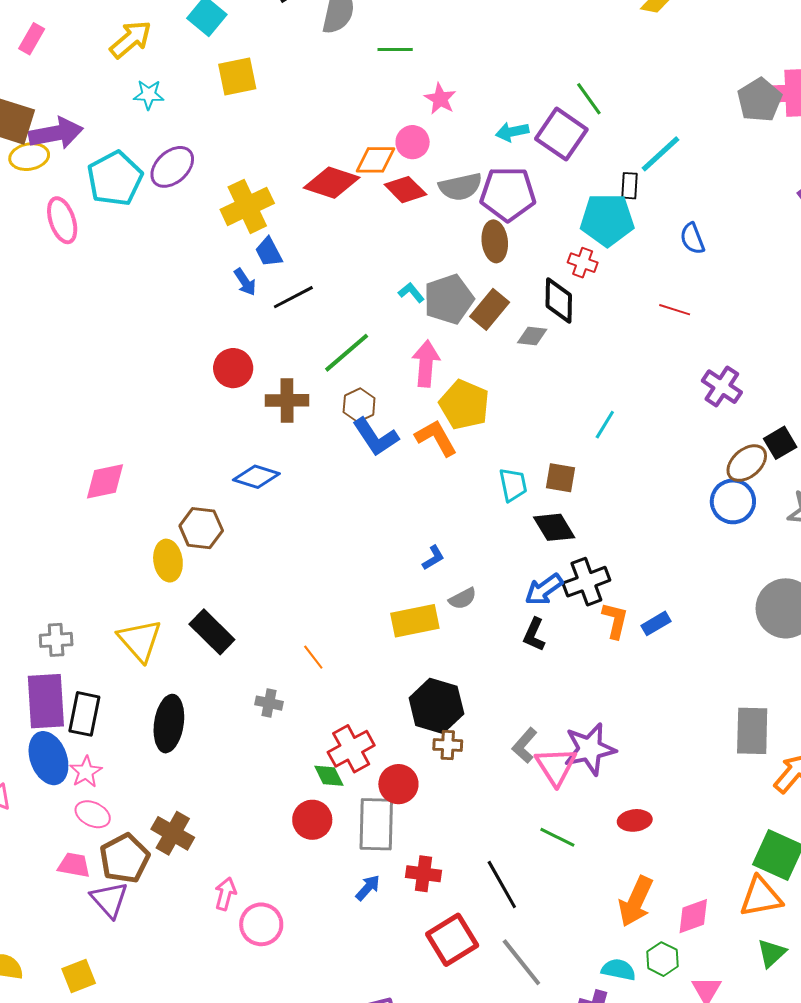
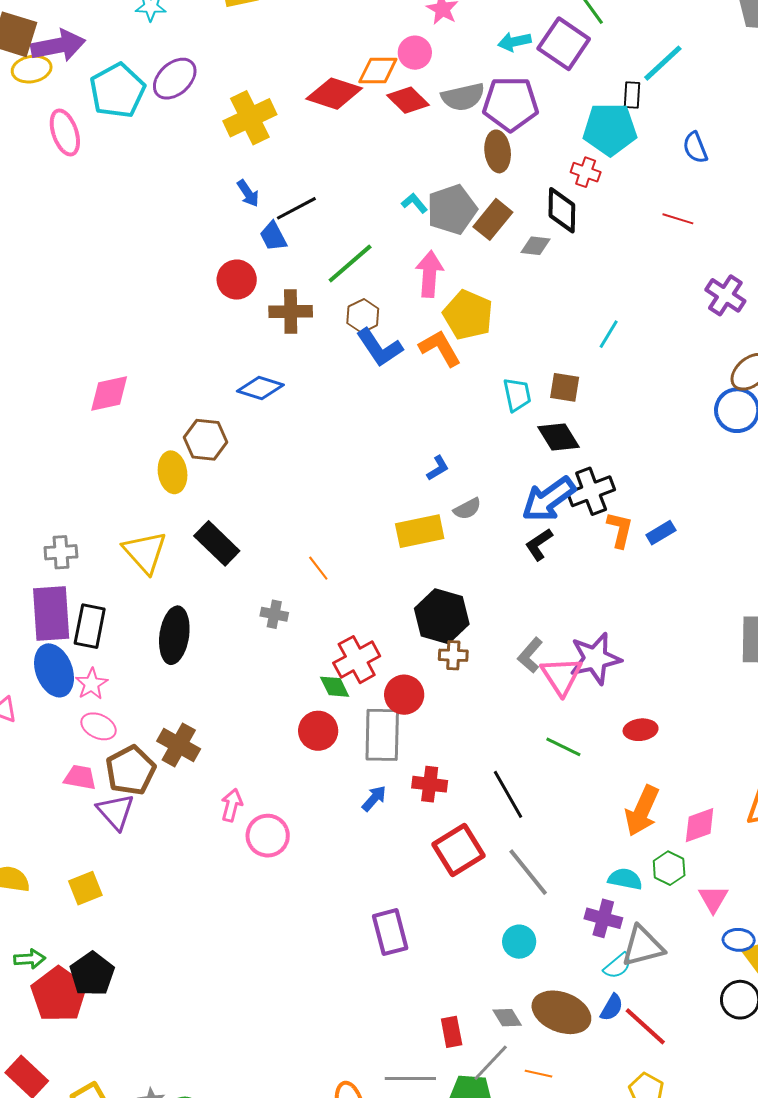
blue trapezoid: (269, 252) -> (273, 236), moved
blue arrow: (544, 589) -> (549, 499), size x1.4
black L-shape: (534, 635) -> (539, 544), turned 32

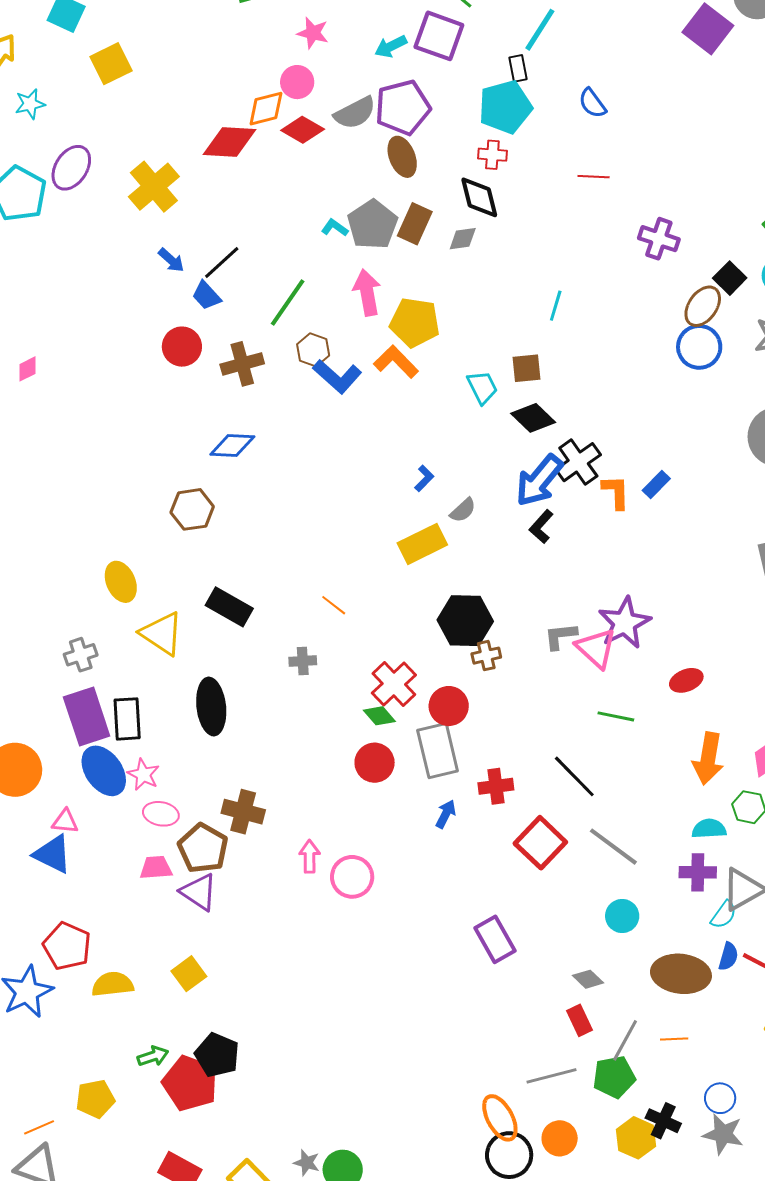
pink diamond: (109, 393) -> (27, 369), moved, size x0.6
yellow ellipse: (173, 472) -> (121, 582), moved
gray L-shape: (530, 655) -> (561, 636), turned 57
gray diamond: (507, 1018) -> (588, 979), moved

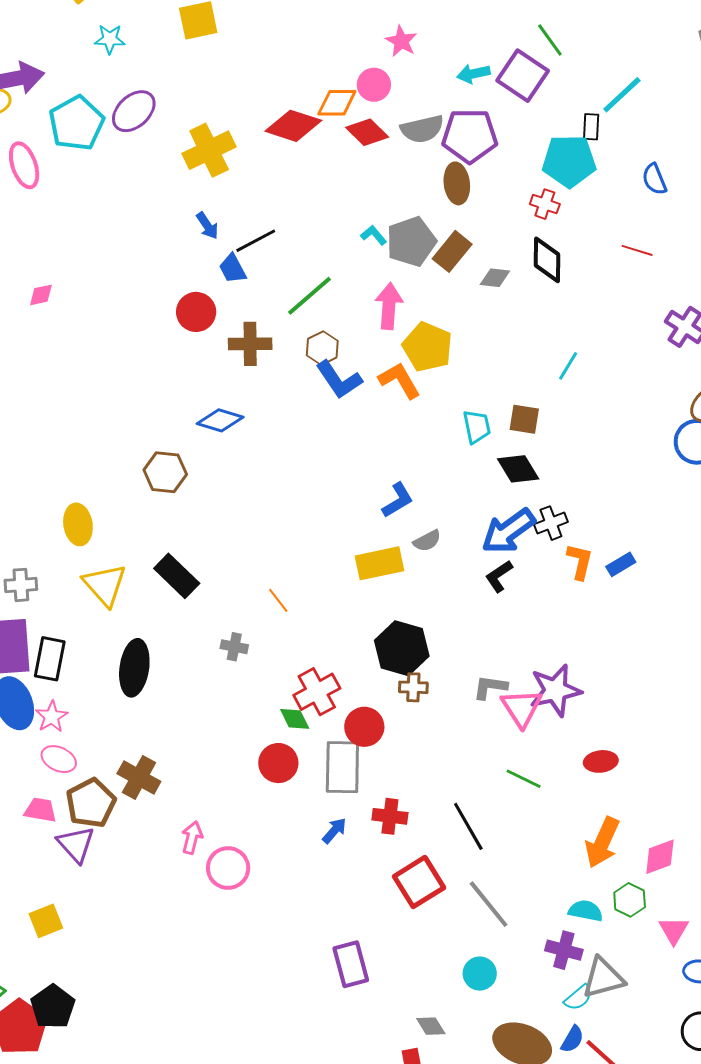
black diamond: (479, 197) -> (547, 260), moved
black cross: (578, 462) -> (551, 523), size x0.7
blue L-shape: (424, 478) -> (398, 500), size x1.4

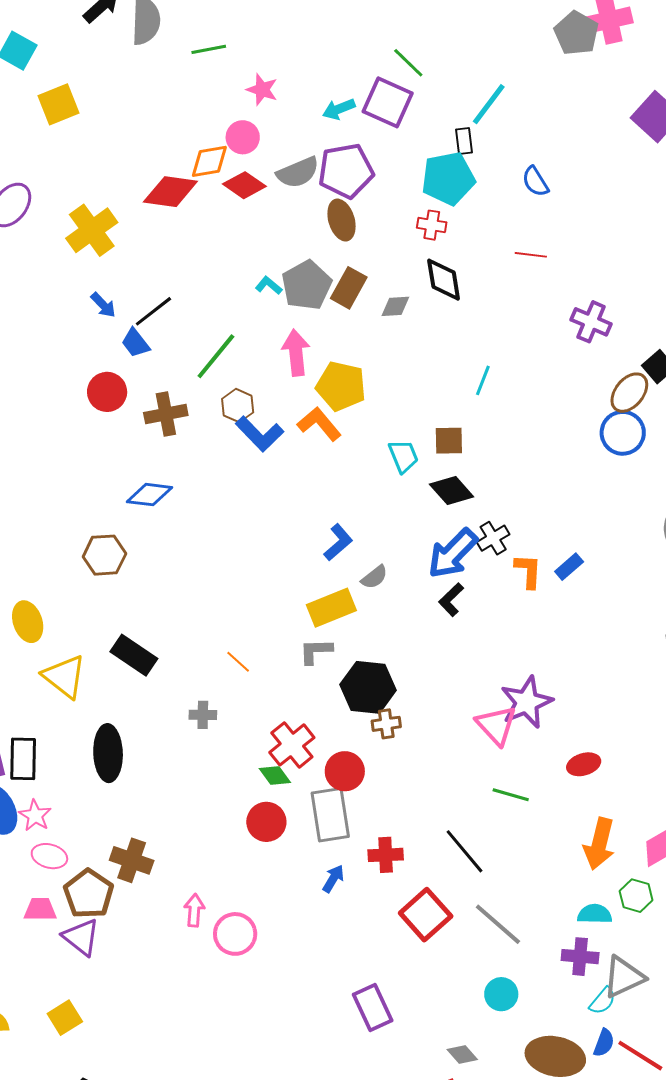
gray L-shape: (490, 687) -> (316, 651), moved

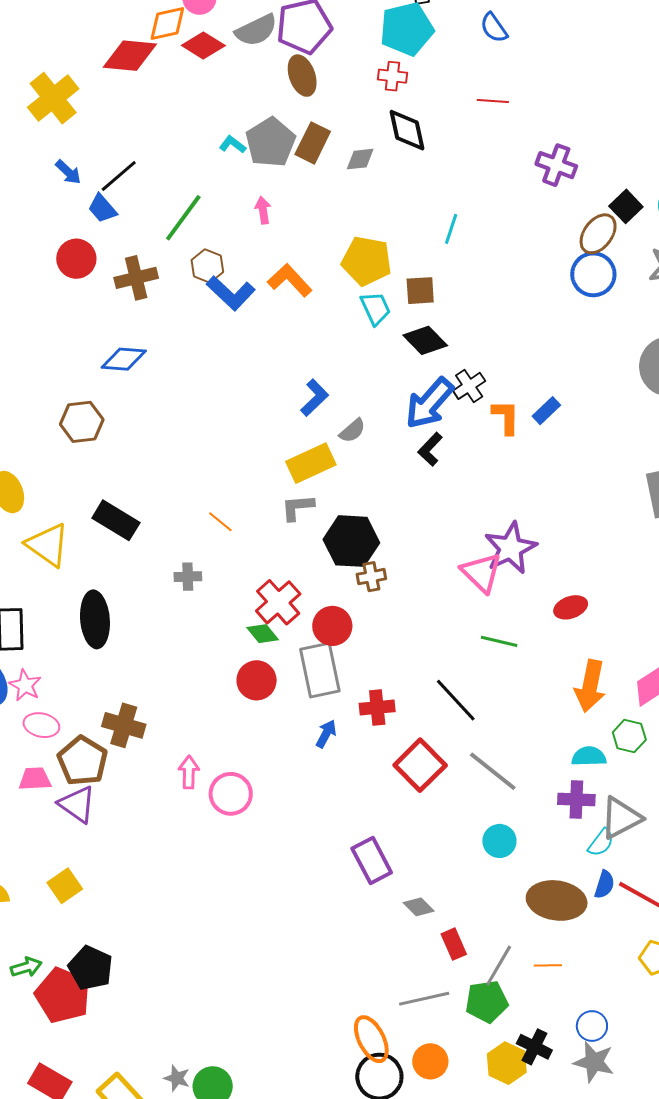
pink arrow: (296, 353) -> (263, 210), size x0.6
yellow pentagon: (341, 386) -> (367, 261), moved
gray diamond: (462, 1054) -> (419, 907), moved

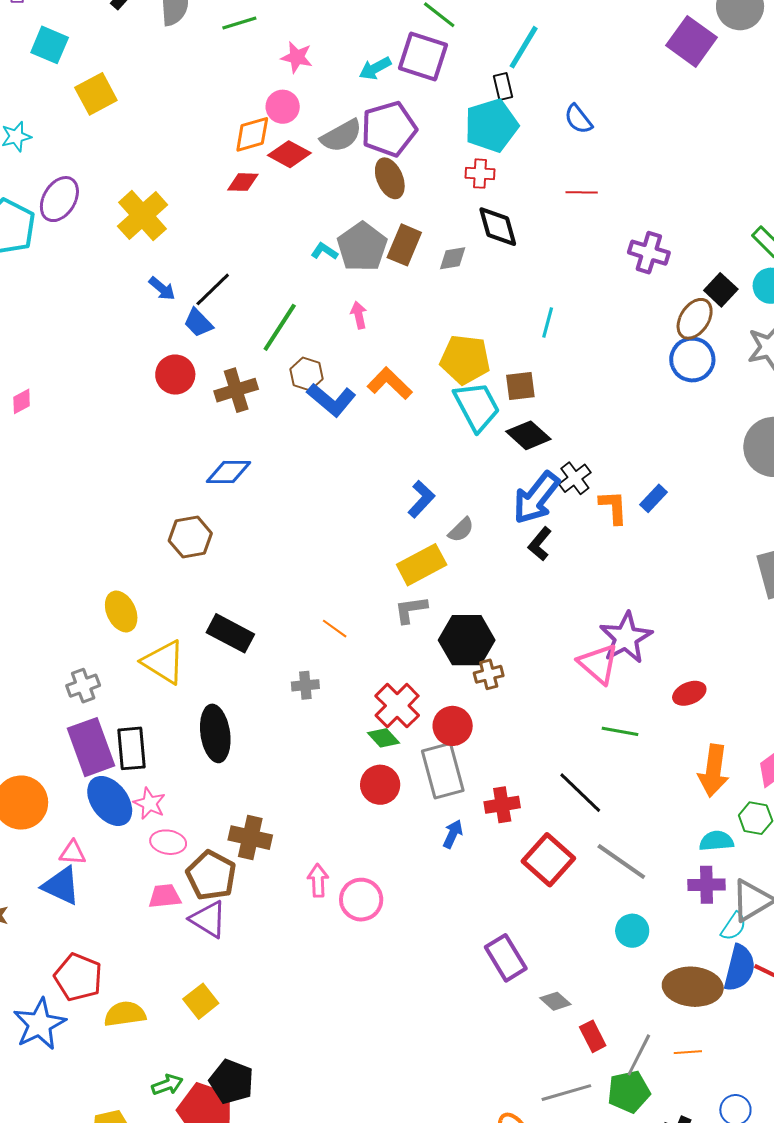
red diamond: (130, 56) -> (243, 182), moved, size x0.6
cyan trapezoid: (375, 308) -> (477, 406), size x1.5
blue semicircle: (604, 885) -> (740, 968), size x1.6

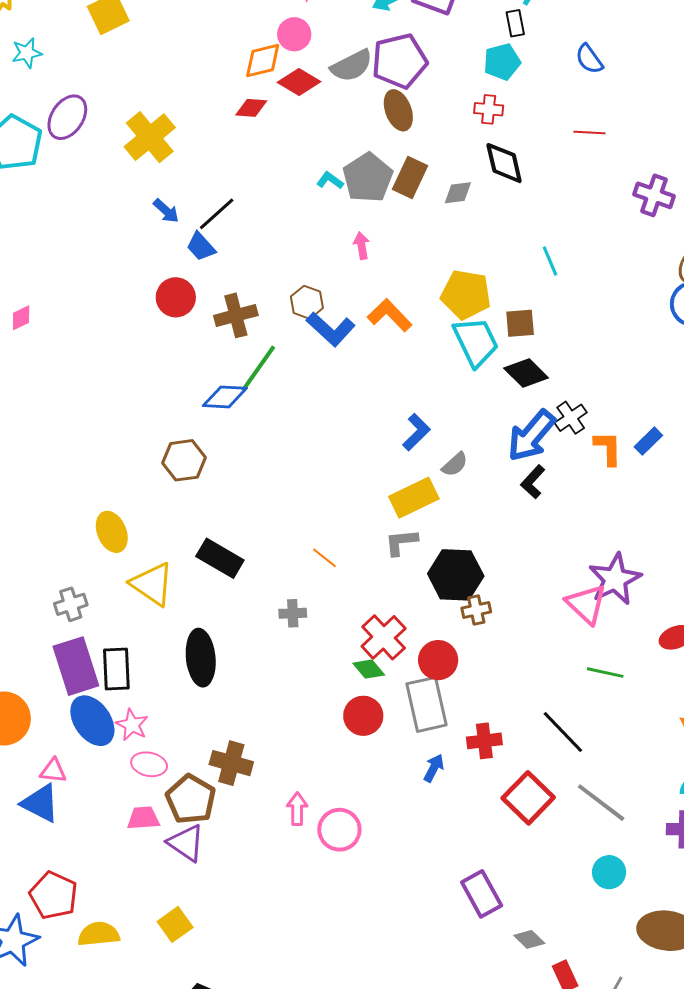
cyan pentagon: (491, 125) -> (502, 62), size x0.7
cyan line: (548, 323) -> (550, 261), turned -40
green line: (280, 327) -> (258, 368), moved

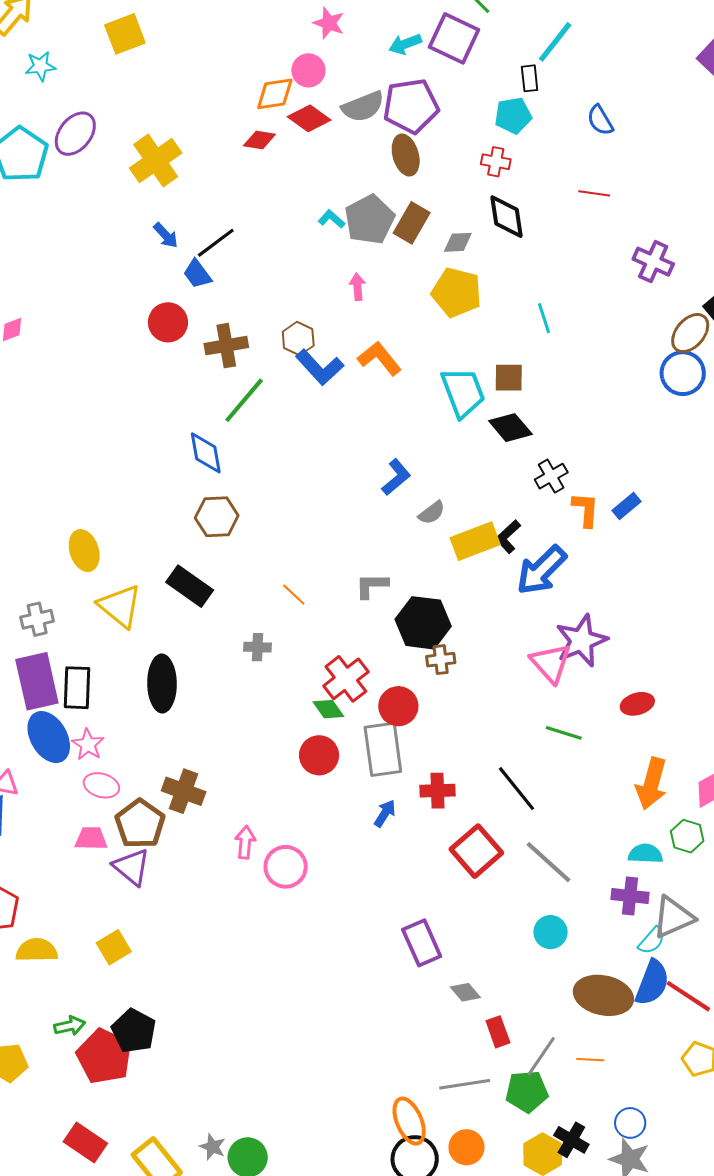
yellow pentagon: (466, 294) -> (457, 292), moved
blue diamond: (225, 397) -> (206, 453), moved, turned 72
blue arrow: (531, 436) -> (541, 570), moved
brown hexagon: (184, 460) -> (217, 517), moved
yellow rectangle: (414, 498) -> (475, 541), moved

